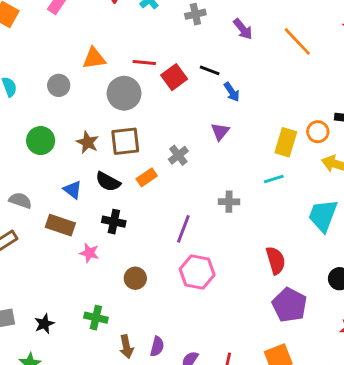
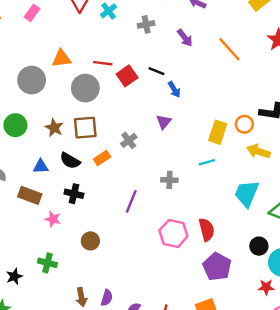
gray circle: (59, 85) -> (32, 80), size x1.5
blue triangle: (73, 190) -> (41, 167), turned -42
pink hexagon: (197, 272) -> (173, 233), moved
green cross: (96, 318) -> (47, 263), moved

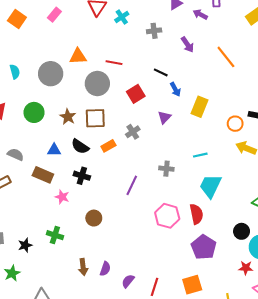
red square: (127, 76) -> (136, 94), moved
yellow rectangle: (218, 132) -> (200, 107), moved
cyan trapezoid: (247, 194) -> (211, 186), moved

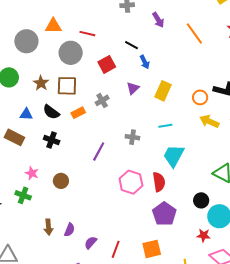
yellow rectangle: (200, 107) -> (163, 91), moved
pink star: (62, 197) -> (32, 173), moved

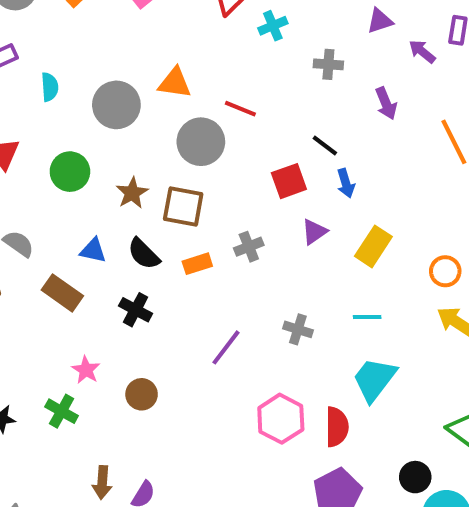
red square: (107, 64) -> (289, 181), moved

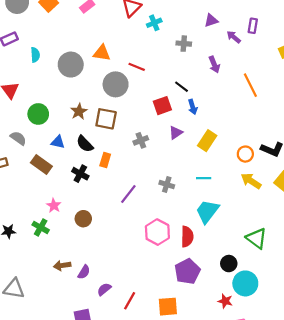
green circle: (70, 172) -> (38, 114), moved
orange rectangle: (197, 264) -> (105, 160), moved, turned -56
brown arrow: (102, 482) -> (62, 266), turned 77

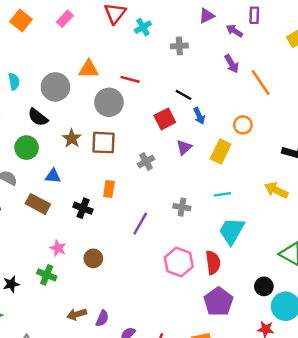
purple arrow: (214, 64) -> (232, 64), moved
black semicircle: (85, 144) -> (38, 117), moved
orange circle: (245, 154) -> (243, 125), moved

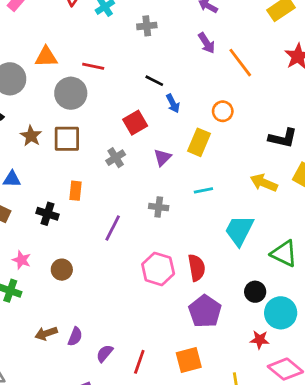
red square: (165, 119) -> (135, 123), moved
purple triangle: (184, 147) -> (162, 157), moved
cyan trapezoid: (232, 231) -> (239, 230), moved

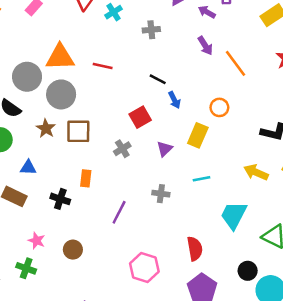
orange triangle: (46, 57) -> (60, 57), size x1.4
gray circle: (71, 93) -> (61, 94), moved
pink hexagon: (158, 269) -> (144, 267), moved

